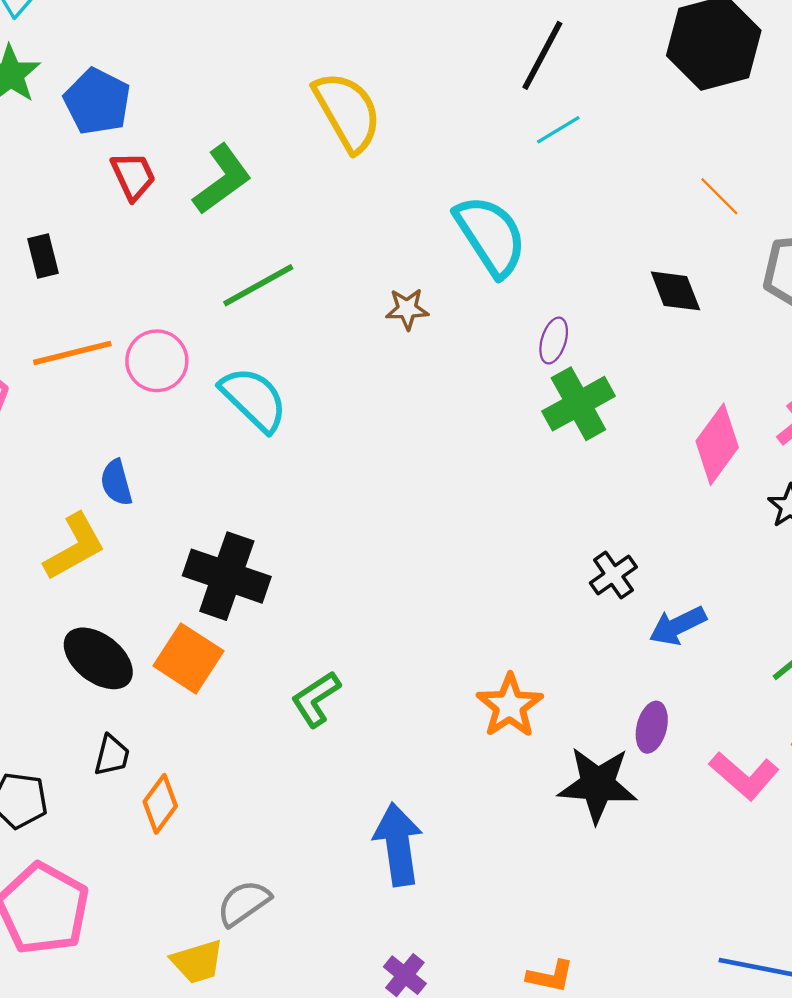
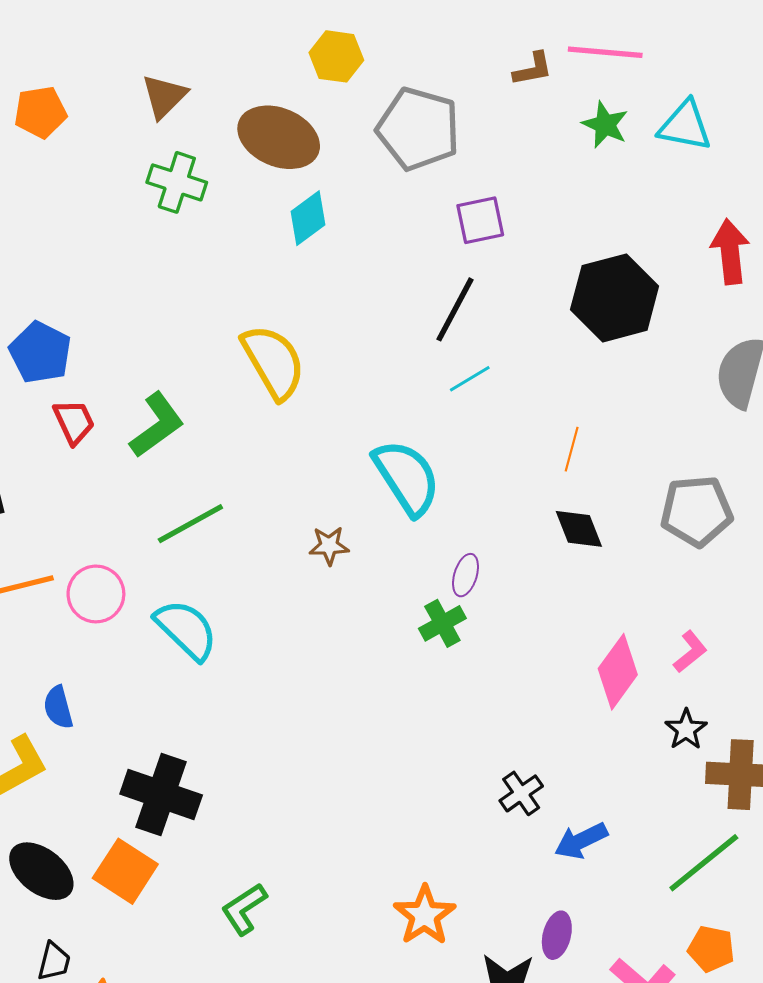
orange line: (719, 196) -> (572, 449), moved, turned 60
green cross: (578, 404) -> (442, 623), moved, size x0.7

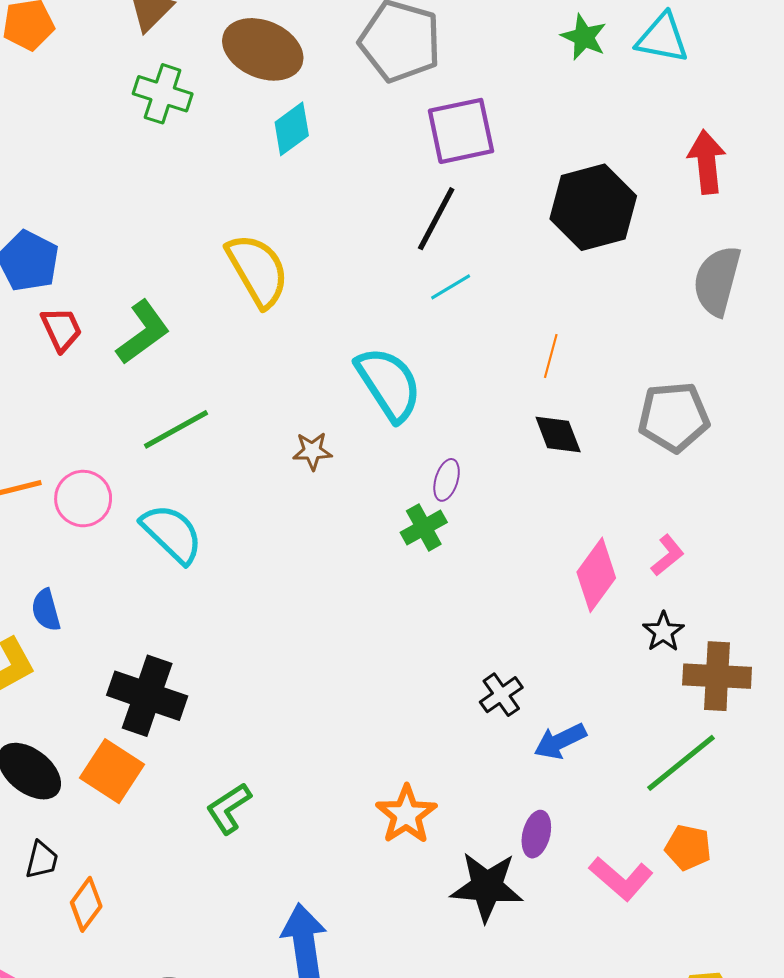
purple square: (480, 220) -> (461, 131), size x1.4

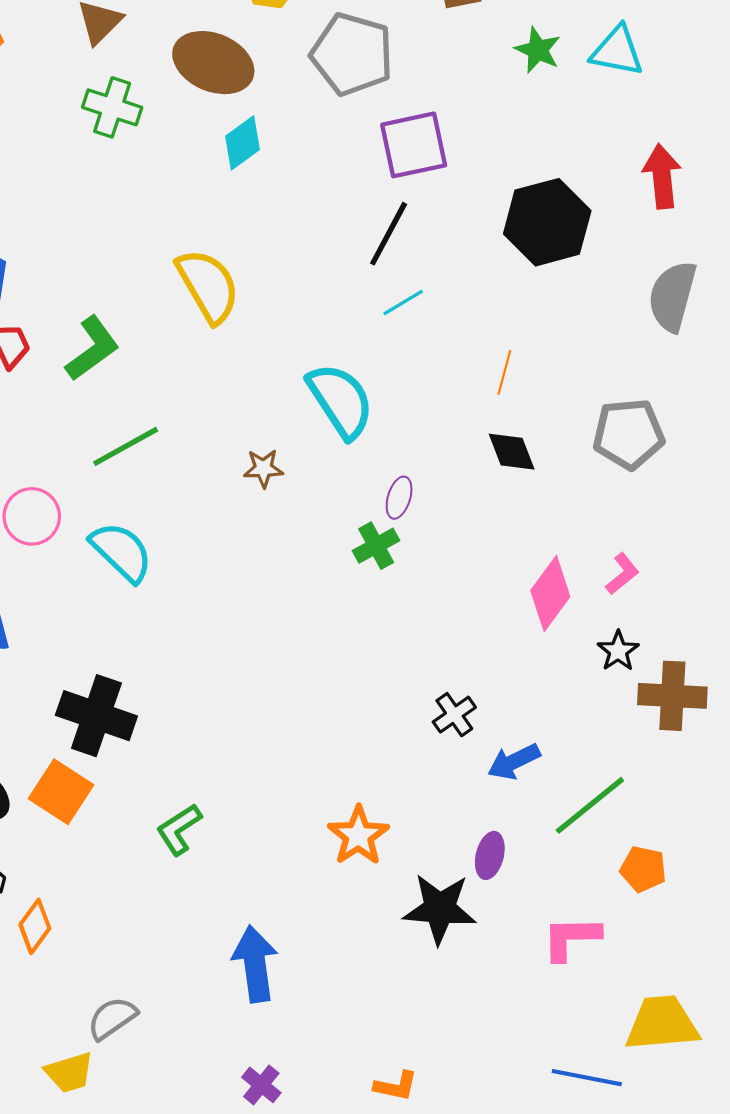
green line: (681, 763) -> (590, 805), moved
pink L-shape: (621, 878) -> (571, 938), moved, turned 138

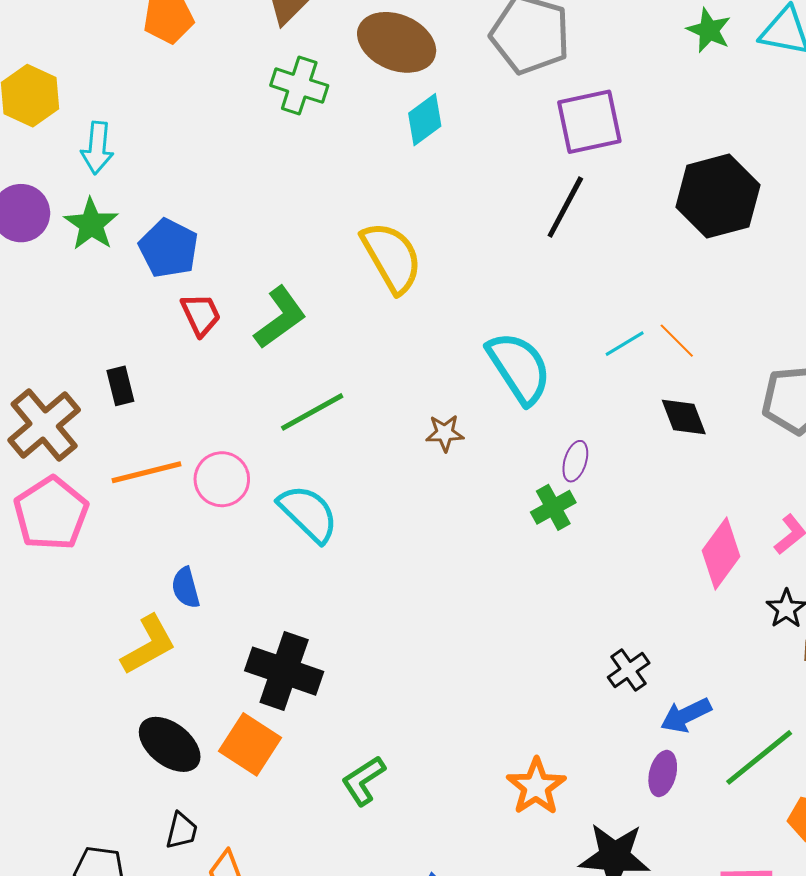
cyan line: (403, 302) -> (625, 344), moved
orange line: (504, 372) -> (677, 341), turned -60
purple ellipse: (490, 855) -> (663, 773), moved

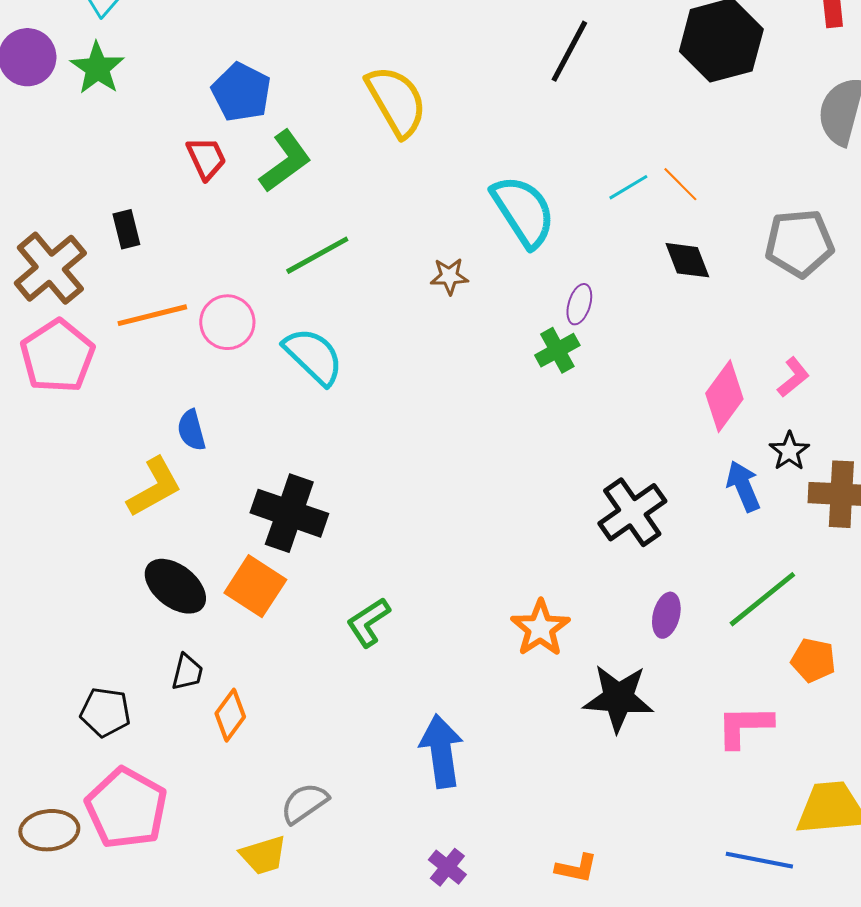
blue pentagon: (169, 248) -> (241, 92), moved
black cross: (629, 670) -> (632, 512), size x1.6
blue arrow: (686, 715) -> (743, 486), moved, turned 93

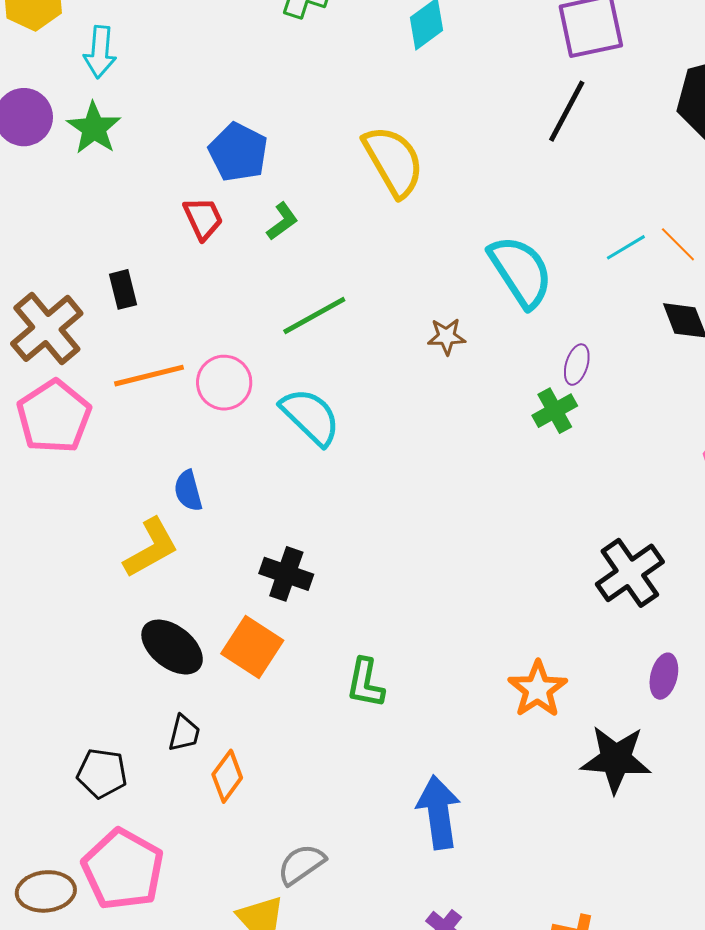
green L-shape: (285, 161) -> (282, 221), size x0.6
black cross: (289, 513) -> (286, 574), size x0.7
green L-shape: (368, 622) -> (365, 683), turned -46

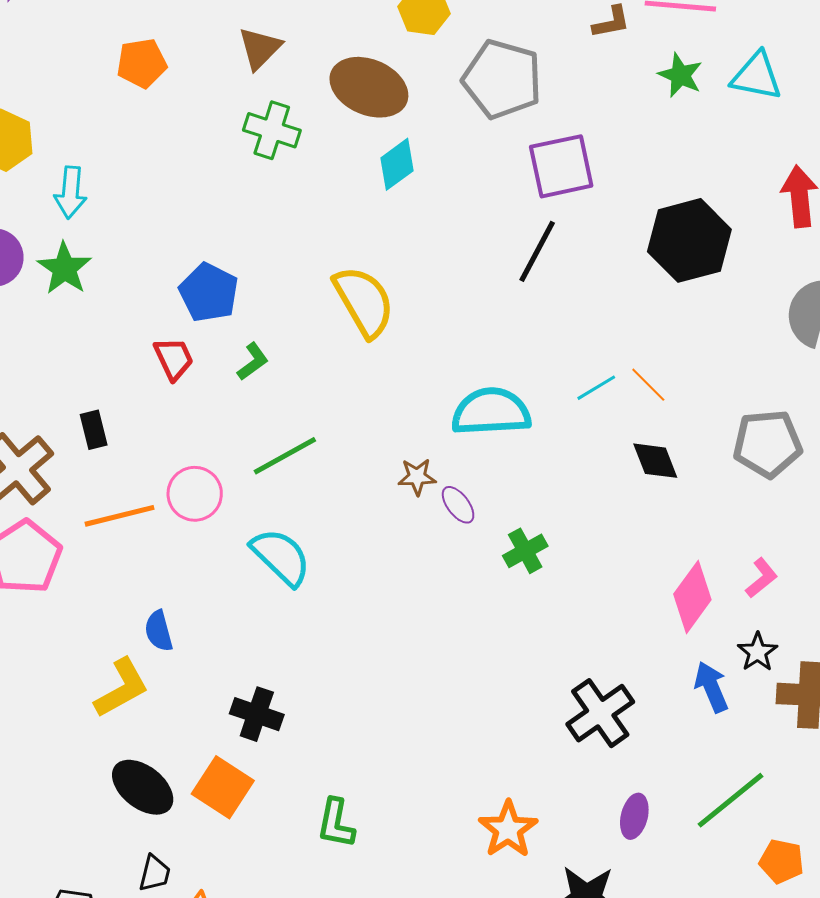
cyan semicircle: (521, 271) -> (491, 412), turned -60
purple ellipse: (577, 365) -> (458, 505), moved, turned -54
pink circle: (224, 383) -> (195, 494), moved

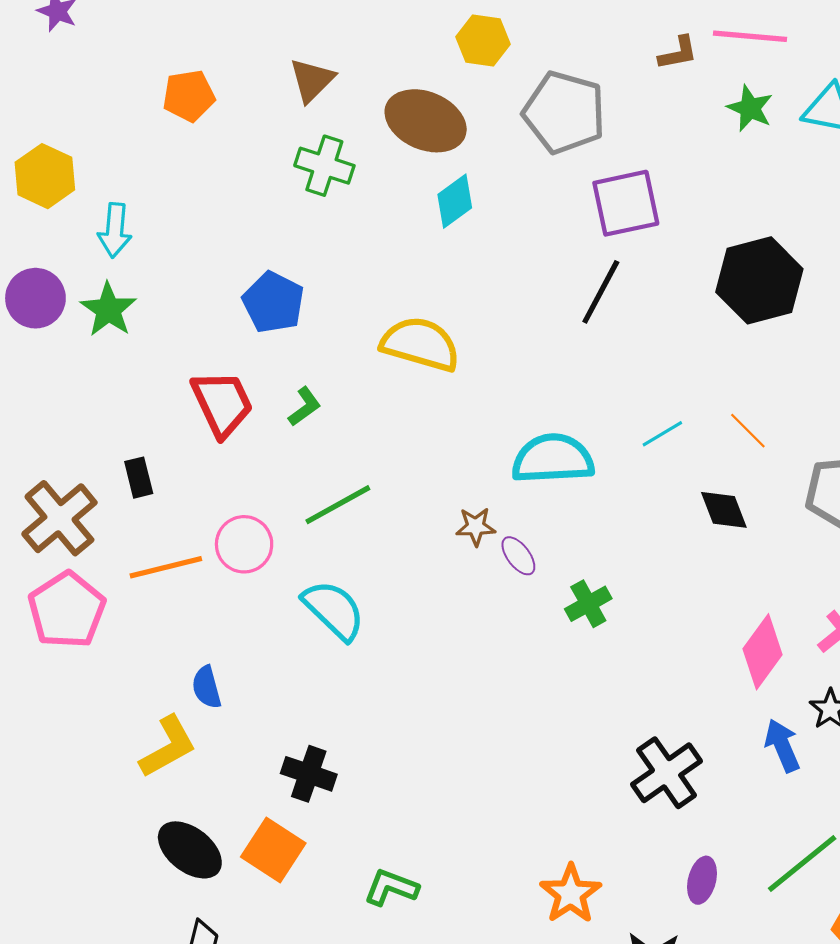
blue pentagon: (209, 293) -> (273, 302), moved
yellow semicircle: (364, 302) -> (420, 344), turned -44
red trapezoid: (174, 359) -> (222, 403), size x1.5
orange line: (648, 385) -> (748, 431), moved
green L-shape: (336, 823) -> (391, 887), turned 100

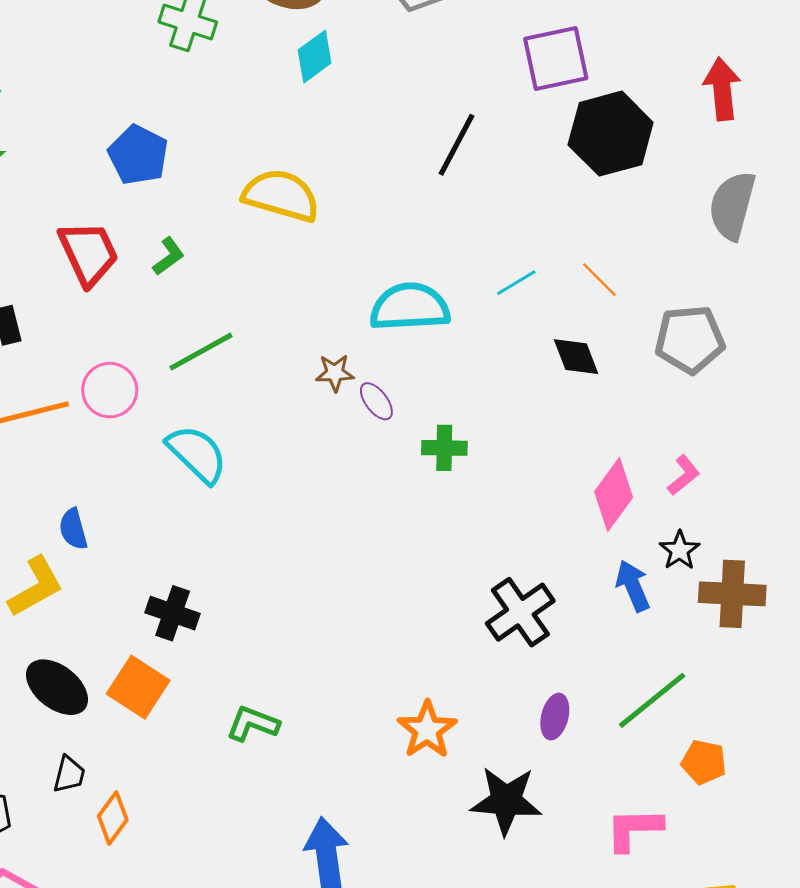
purple square: (626, 203) -> (556, 59), moved
green cross: (588, 604) -> (444, 448), turned 30

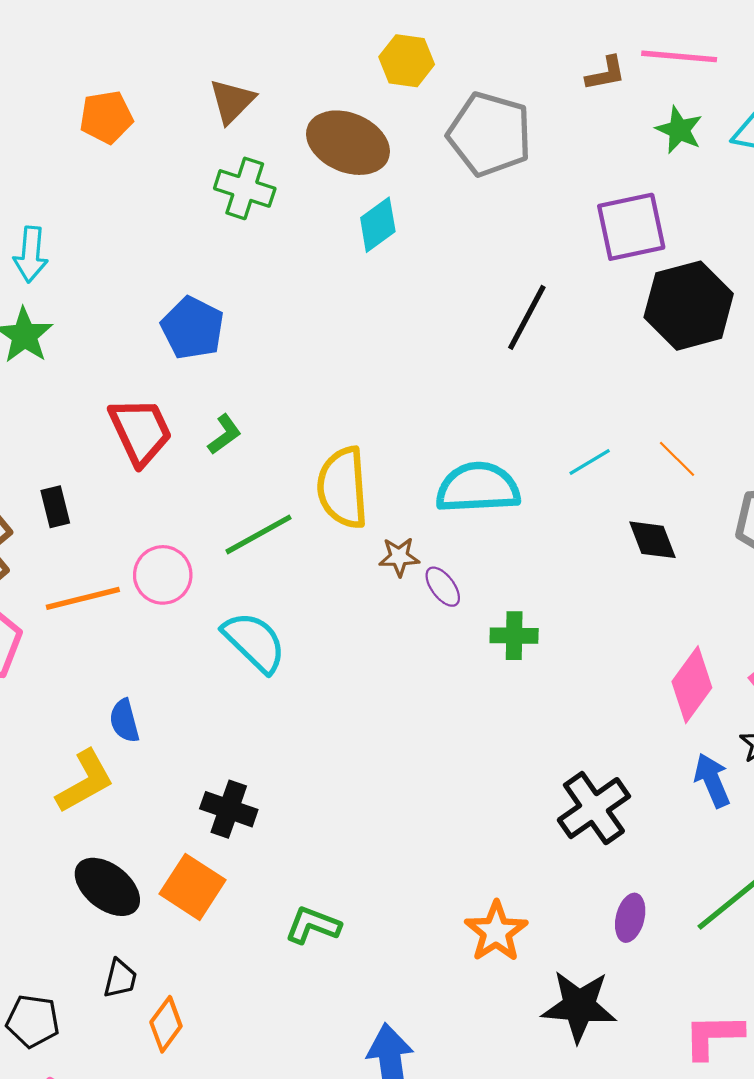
yellow semicircle: (281, 195) -> (343, 488), moved, turned -110

